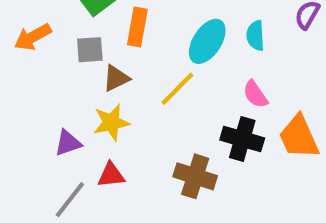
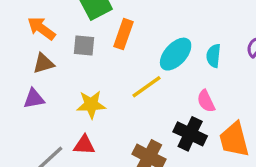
orange arrow: (33, 37) -> (41, 28), turned 56
brown triangle: (116, 78) -> (43, 63), moved
purple triangle: (68, 143) -> (34, 99), moved

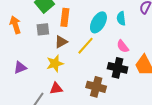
orange arrow: (41, 28) -> (15, 25), turned 48
brown triangle: (43, 63) -> (61, 42), moved

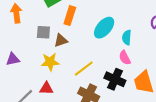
cyan semicircle: (121, 18) -> (127, 37), moved
gray square: (43, 29) -> (43, 32), moved
yellow line: (85, 46) -> (84, 69), moved

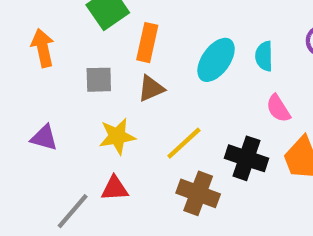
cyan semicircle: (127, 37) -> (264, 56), moved
brown triangle: (61, 40) -> (151, 89), moved
pink semicircle: (125, 58) -> (278, 108), moved
purple triangle: (13, 59) -> (44, 138), turned 32

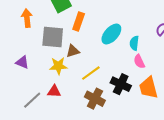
cyan semicircle: (264, 56) -> (134, 43), moved
gray square: (99, 80) -> (53, 37), size x1.6
brown triangle: (151, 89) -> (73, 51), moved

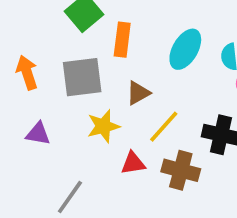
orange arrow: (27, 18) -> (27, 73), moved
brown triangle: (73, 51) -> (138, 93), moved
red triangle: (54, 91) -> (133, 163), moved

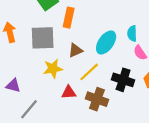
cyan ellipse: (185, 49) -> (106, 42), moved
purple triangle: (38, 134) -> (13, 86), moved

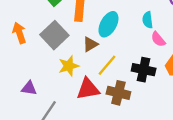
gray square: (43, 38) -> (54, 35), turned -35
cyan ellipse: (106, 42) -> (108, 24), moved
red triangle: (69, 92) -> (88, 89), size x1.5

